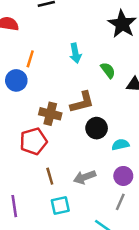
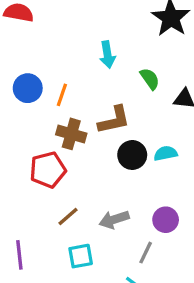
orange line: (30, 59) -> (62, 95), moved
cyan semicircle: (120, 145) -> (166, 153), moved
brown line: (50, 176) -> (68, 217), turned 63
gray line: (120, 202) -> (146, 253), moved

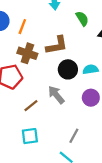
brown line: (68, 217) -> (31, 106), moved
gray arrow: (114, 220) -> (56, 95), moved, turned 66
purple circle: (166, 220) -> (91, 98), moved

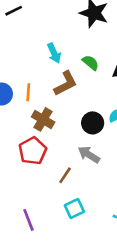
brown L-shape: (57, 45) -> (66, 83), moved
brown cross: (27, 53) -> (43, 119), turned 30

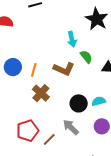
cyan arrow: (54, 53) -> (72, 39), moved
brown L-shape: (66, 83) -> (64, 69), turned 40
red pentagon: (33, 151) -> (28, 131), moved

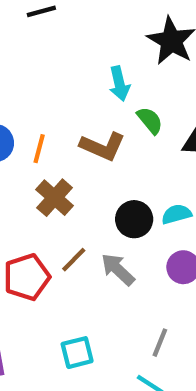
brown line: (49, 139) -> (74, 260), moved

